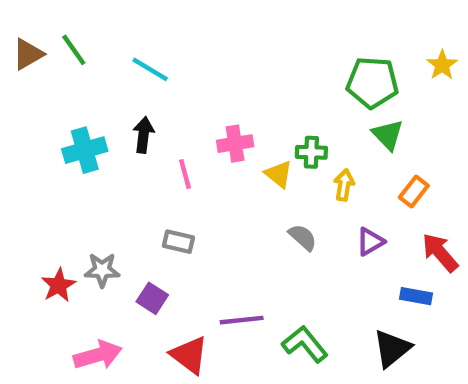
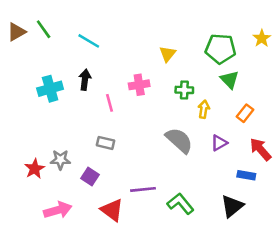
yellow triangle: (279, 174) -> (168, 54), moved, turned 30
gray semicircle: (303, 237) -> (179, 140), size x1.6

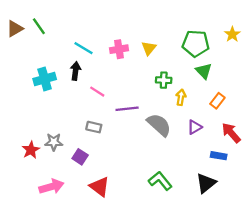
cyan line: (89, 41) -> (84, 48), moved
pink cross: (139, 85) -> (119, 49), moved
pink line: (109, 103) -> (97, 92), turned -42
purple line: (143, 189) -> (127, 109), moved

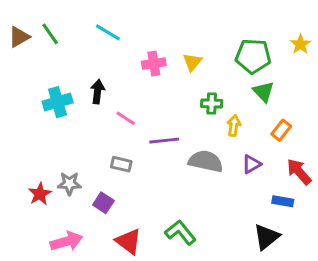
cyan line: (84, 48) -> (108, 32), moved
gray semicircle: (159, 125) -> (206, 161), turned -30
green L-shape: (160, 181) -> (180, 232), moved

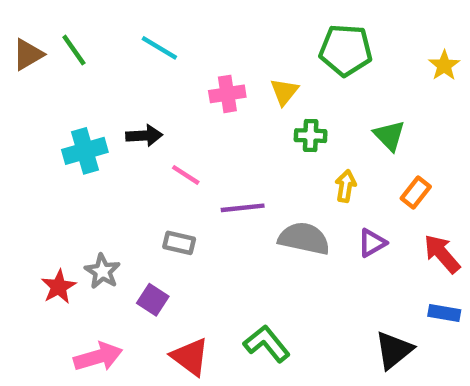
green pentagon: (253, 56) -> (346, 50), moved
black arrow: (98, 92) -> (144, 136), turned 80
green cross: (212, 103) -> (311, 136), moved
gray star: (69, 183) -> (102, 271), turned 30
blue rectangle: (283, 201) -> (444, 313), moved

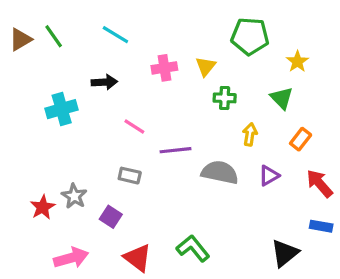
yellow star: (444, 65) -> (297, 62), moved
black arrow: (144, 136) -> (104, 82), moved

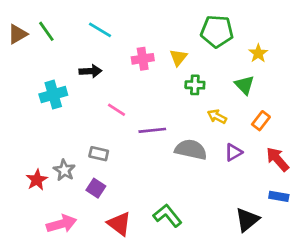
yellow arrow: (250, 134) -> (217, 117), turned -72
gray rectangle: (130, 176) -> (99, 154), moved

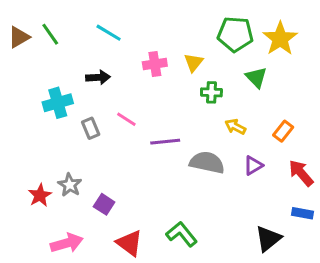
yellow star: (258, 53) -> (280, 39), moved, size x1.6
green triangle: (244, 85) -> (256, 77), moved
gray rectangle: (99, 154) -> (91, 128), moved, turned 54

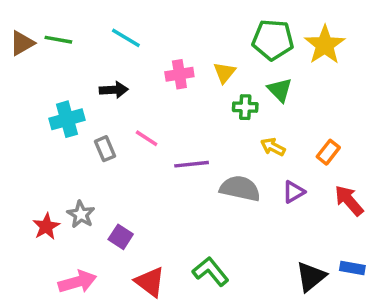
green line: (50, 34) -> (58, 40), turned -45
green triangle: (256, 77) -> (280, 90), moved
blue rectangle: (303, 213) -> (352, 268), moved

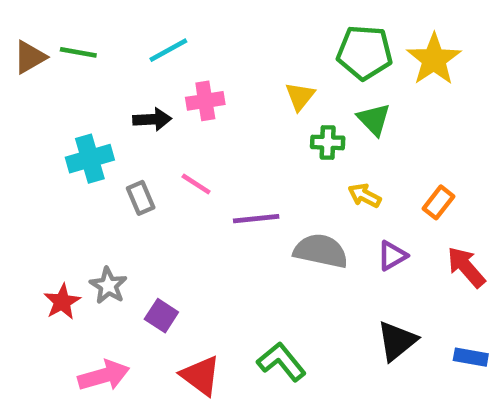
cyan line: (126, 38) -> (168, 50), turned -60
pink cross: (179, 74) -> (205, 101), moved
black triangle: (311, 277) -> (397, 341), moved

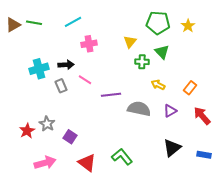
yellow star: (434, 59) -> (188, 26), size x0.6
black arrow: (152, 119) -> (66, 65), moved

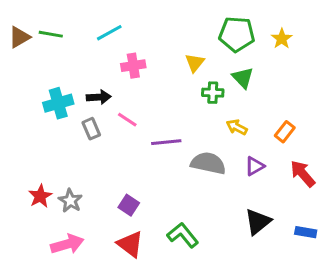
gray star: (47, 124) -> (70, 201), moved
purple square: (70, 137) -> (129, 205), moved

